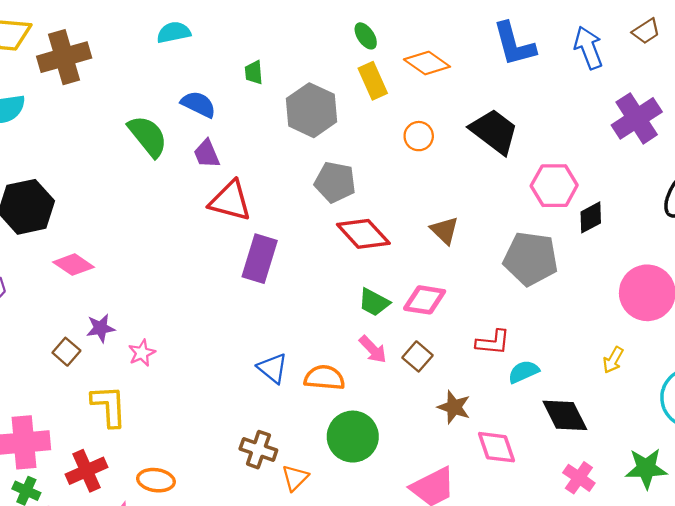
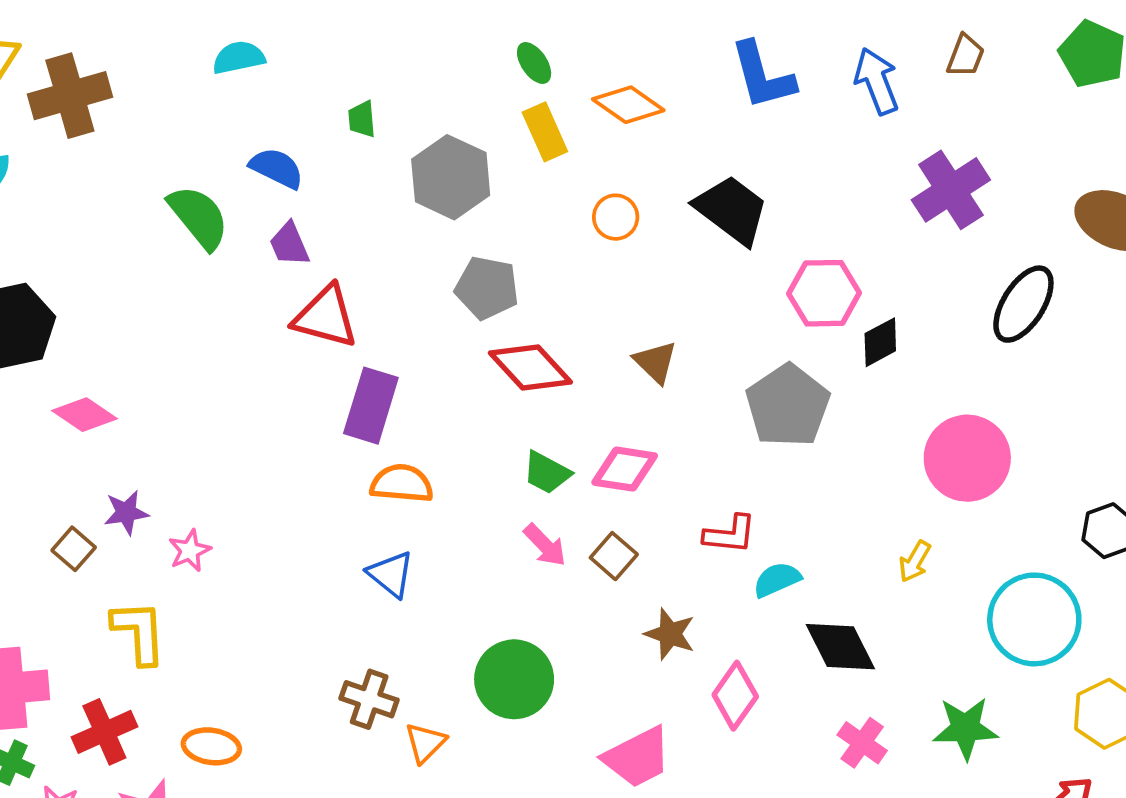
brown trapezoid: (646, 31) -> (965, 56), turned -36
gray pentagon: (531, 259) -> (788, 406), turned 30
orange semicircle: (324, 378) -> (402, 484), moved
pink diamond: (496, 447) -> (735, 696), turned 54

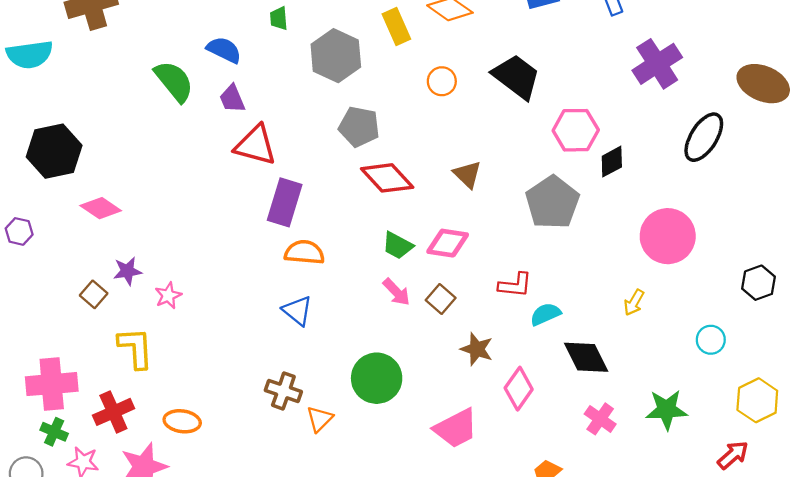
cyan circle: (1034, 619) -> (711, 340), size x0.5

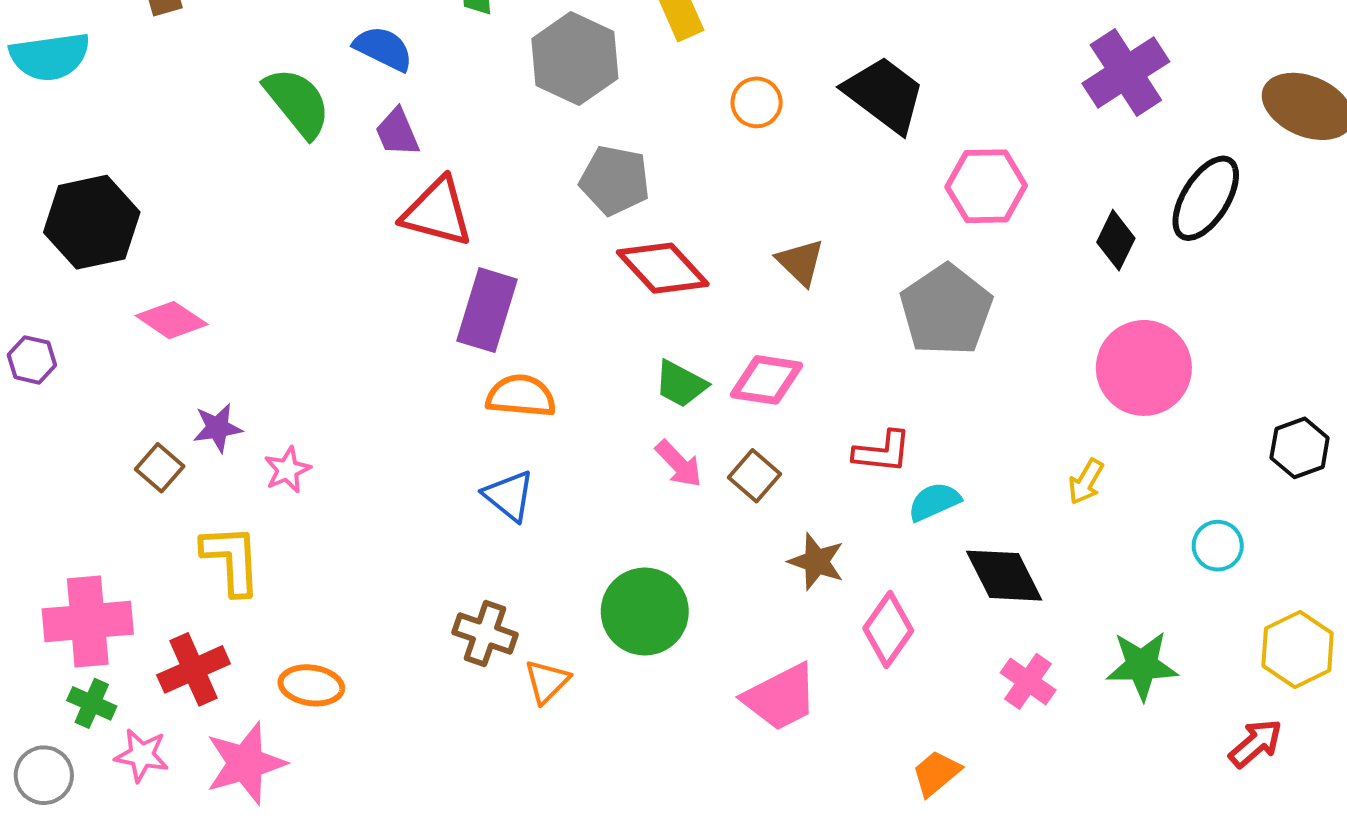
black diamond: (612, 162) -> (1116, 240), moved, turned -36

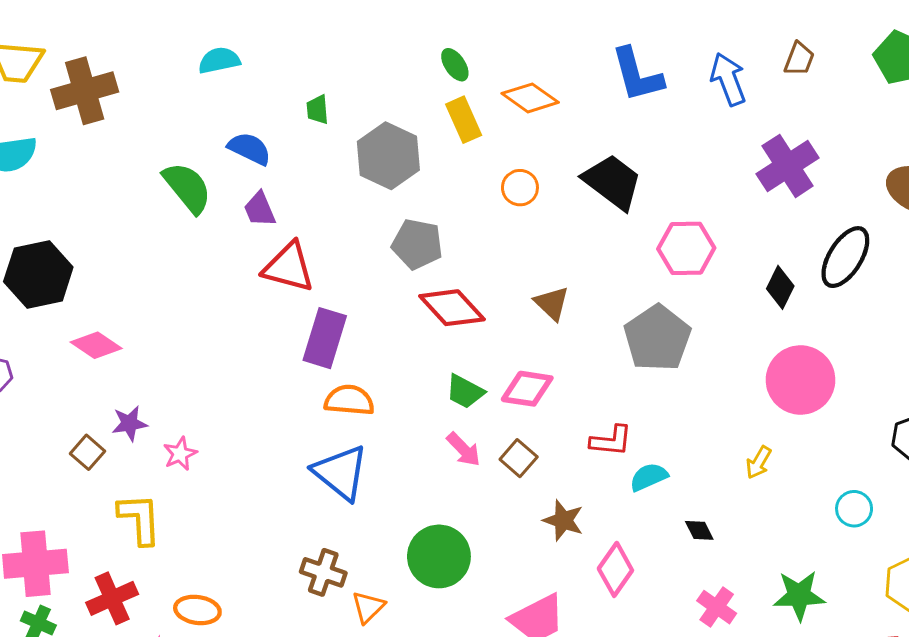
blue triangle: (509, 496) -> (341, 473), size x1.5
black diamond: (1004, 576) -> (699, 530), size x0.5

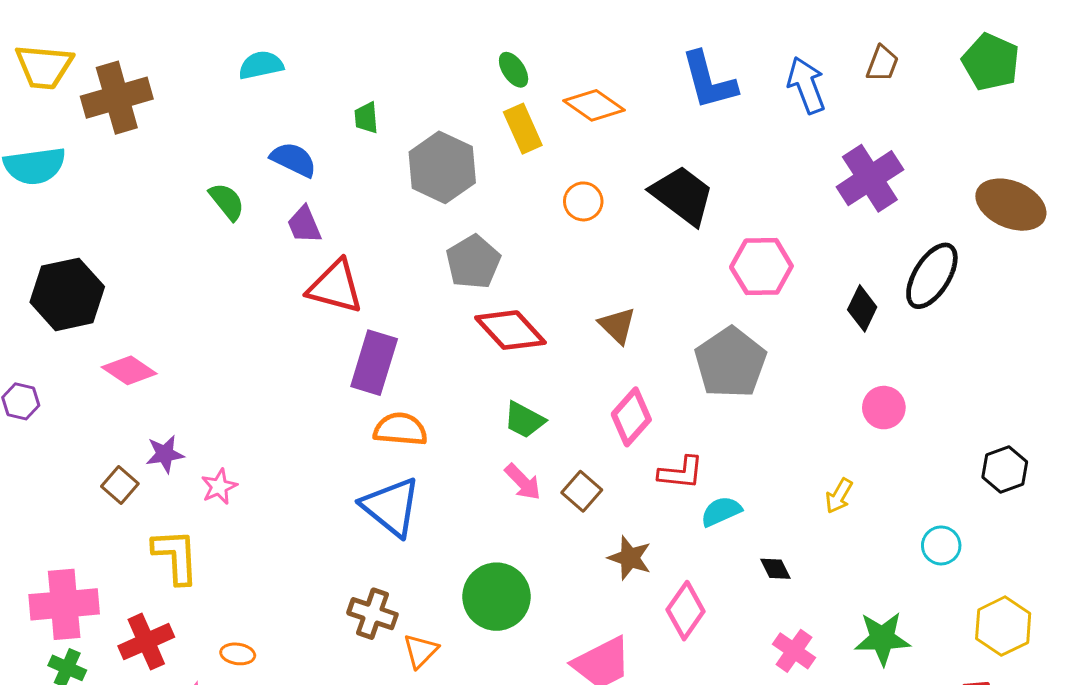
green semicircle: (187, 188) -> (227, 201), size x0.7
gray pentagon: (417, 244) -> (473, 262), turned 30
pink circle: (801, 380) -> (884, 408), size x0.6
pink diamond: (527, 389) -> (631, 417), moved, turned -57
orange ellipse: (197, 610) -> (238, 654), size x0.7

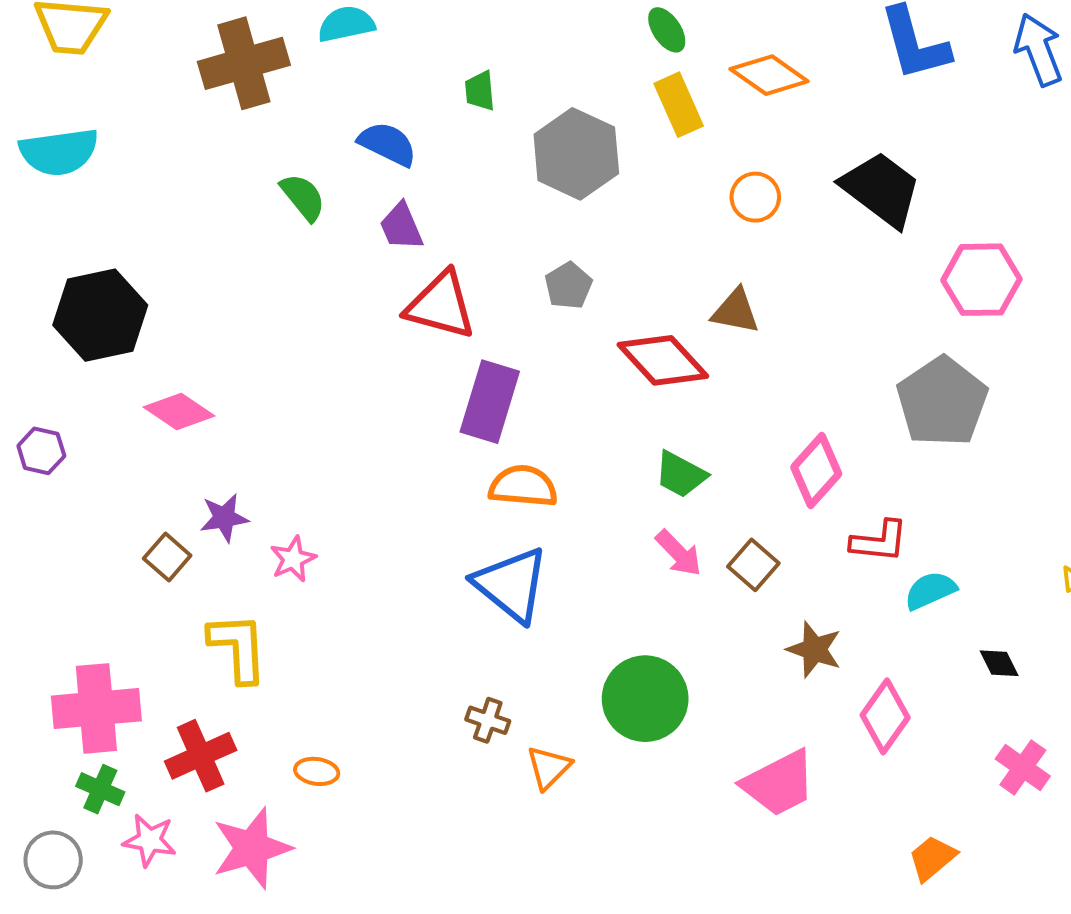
brown cross: (117, 98) -> (244, 63), moved
gray pentagon: (473, 262) -> (568, 286), moved, size x0.7
brown triangle: (617, 325) -> (736, 311), moved, turned -33
brown cross: (372, 614) -> (488, 720), size x0.7

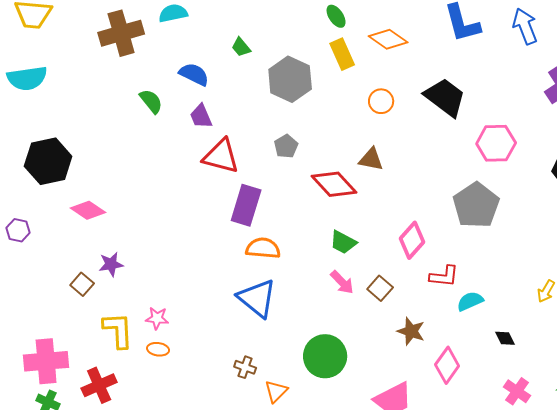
green trapezoid: (480, 91) -> (241, 47), turned -35
pink star: (293, 559) -> (157, 318), moved, turned 30
orange ellipse: (317, 771) -> (158, 349), moved

